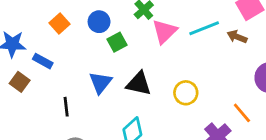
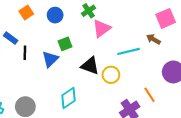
cyan line: (204, 28) -> (129, 51), moved
green square: (117, 42) -> (65, 44), moved
black triangle: (139, 84) -> (90, 66), moved
black line: (66, 107) -> (25, 53), moved

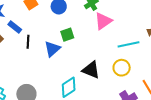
black triangle: (90, 66) -> (91, 70), moved
yellow circle: (111, 75) -> (122, 68), moved

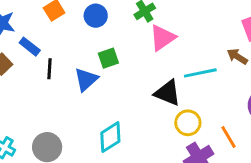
yellow circle: (122, 68) -> (188, 123), moved
black triangle: (91, 70) -> (168, 93), moved

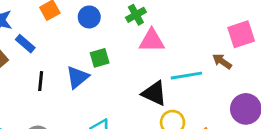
pink triangle: (162, 38) -> (152, 41), turned 32
black line: (50, 69) -> (41, 81), moved

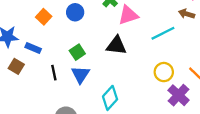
green square: (100, 58) -> (77, 52), moved
blue triangle: (77, 77) -> (80, 75), moved
black triangle: (154, 93) -> (116, 45), moved

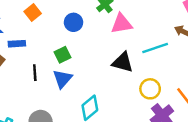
blue circle: (75, 12) -> (74, 22), moved
black triangle: (116, 45) -> (123, 62), moved
blue rectangle: (33, 48) -> (17, 44), turned -35

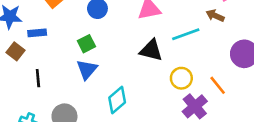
black line: (35, 73) -> (38, 78), moved

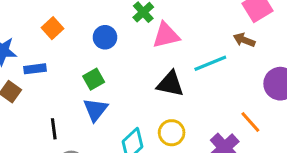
black line: (38, 78) -> (54, 129), moved
yellow circle: (181, 78) -> (172, 133), moved

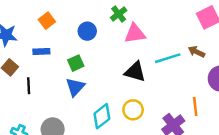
brown arrow: (244, 40) -> (197, 52), moved
blue rectangle: (35, 69) -> (41, 51), moved
orange line: (250, 122) -> (195, 107), turned 30
black line: (54, 129) -> (29, 86), moved

